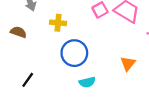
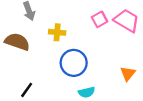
brown semicircle: (18, 32) -> (17, 42), size x1.5

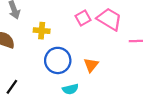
orange triangle: (128, 73) -> (91, 65), moved

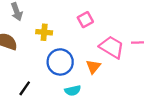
pink trapezoid: (109, 19) -> (112, 47), moved
black line: (12, 87) -> (25, 88), moved

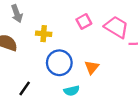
pink trapezoid: (112, 47) -> (116, 27), moved

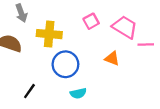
yellow cross: (44, 34) -> (49, 34), size x1.5
orange triangle: (92, 67) -> (112, 58), moved, turned -48

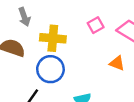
blue circle: (65, 64) -> (50, 69), moved

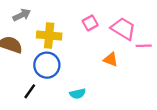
gray arrow: (24, 17) -> (22, 15), turned -96

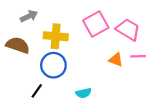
pink square: (90, 23) -> (96, 24), size x1.6
pink line: (144, 46) -> (138, 56), moved

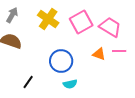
gray arrow: (29, 16) -> (12, 15), moved, turned -35
yellow cross: (56, 36) -> (48, 19), moved, turned 30
blue circle: (53, 65) -> (61, 61), moved

